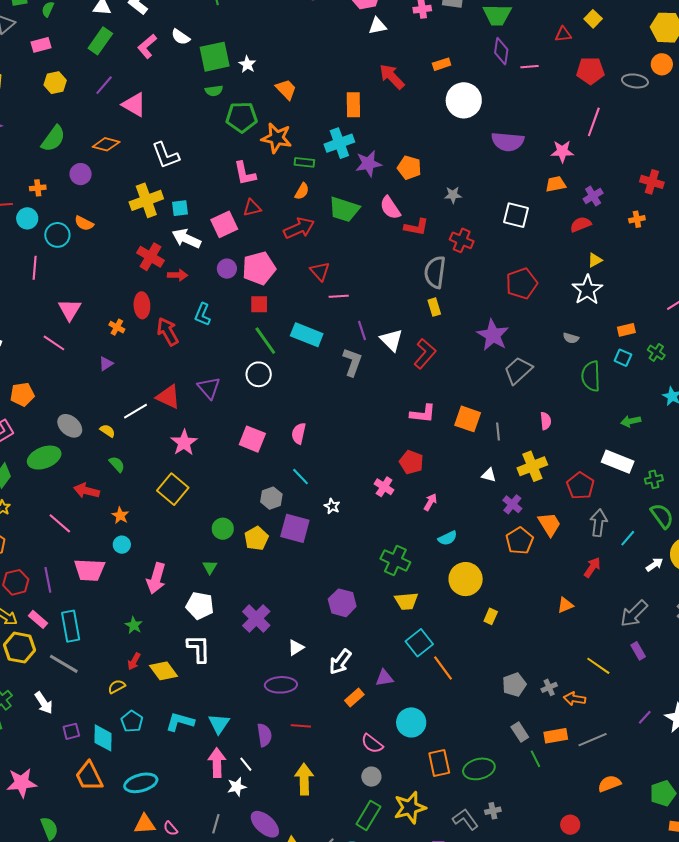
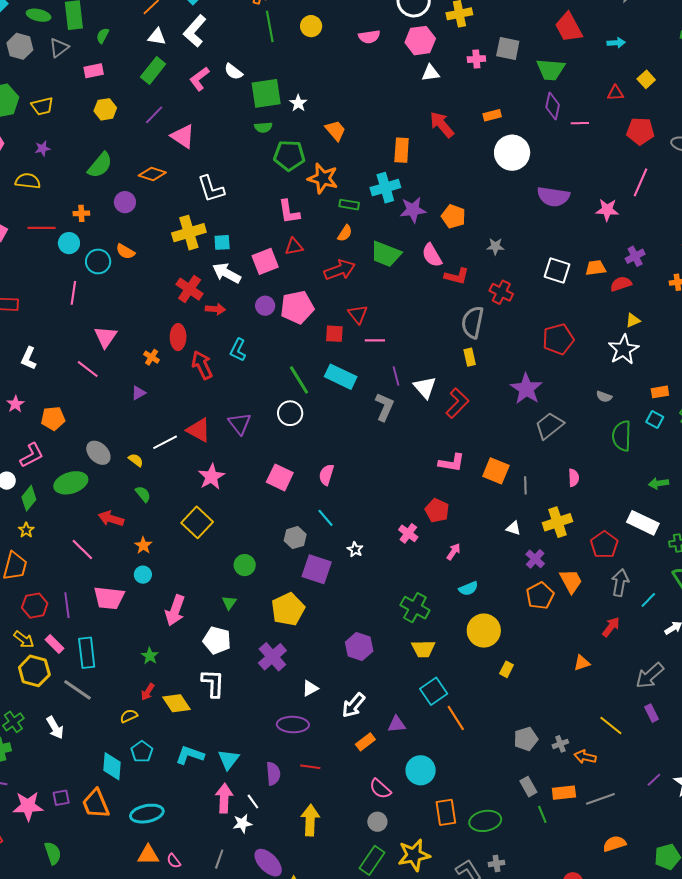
orange trapezoid: (556, 184) -> (596, 268), moved
red square: (259, 304) -> (334, 334), moved
yellow pentagon: (256, 538) -> (288, 609), moved, size x1.4
purple square: (71, 731) -> (61, 798), moved

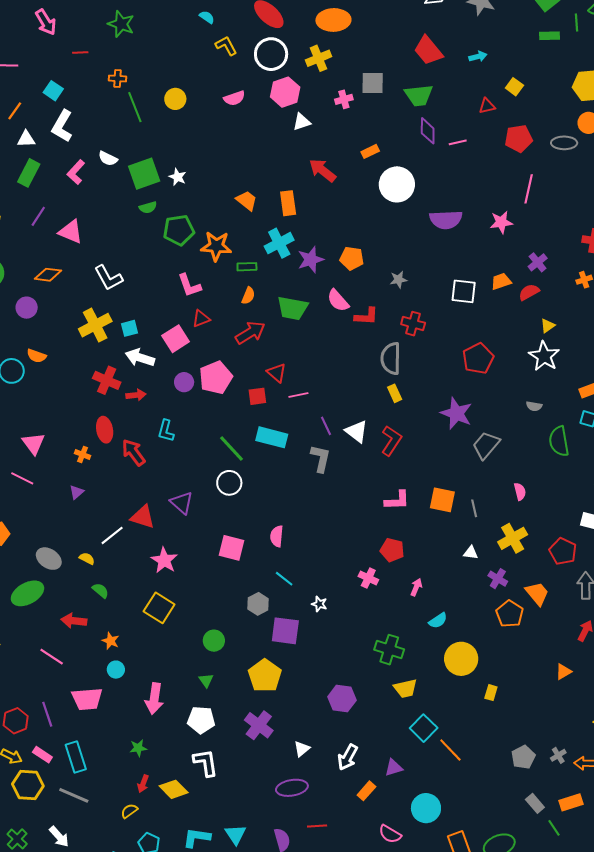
orange trapezoid: (335, 131) -> (247, 201), moved
green star: (150, 656) -> (138, 748), turned -30

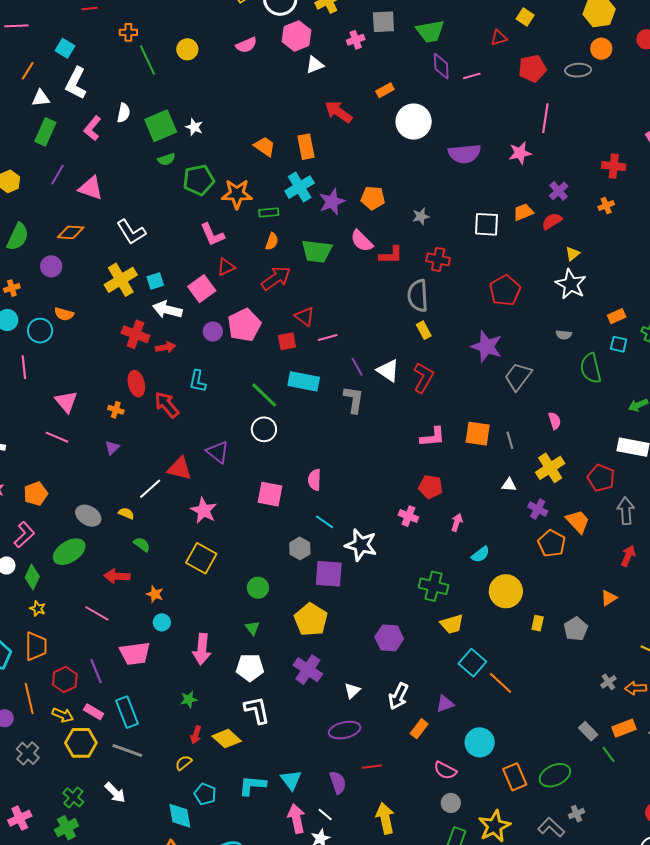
white semicircle: (108, 159) -> (124, 113), turned -102
white star: (319, 604) -> (361, 545), size x2.0
gray pentagon: (523, 757) -> (576, 629), moved

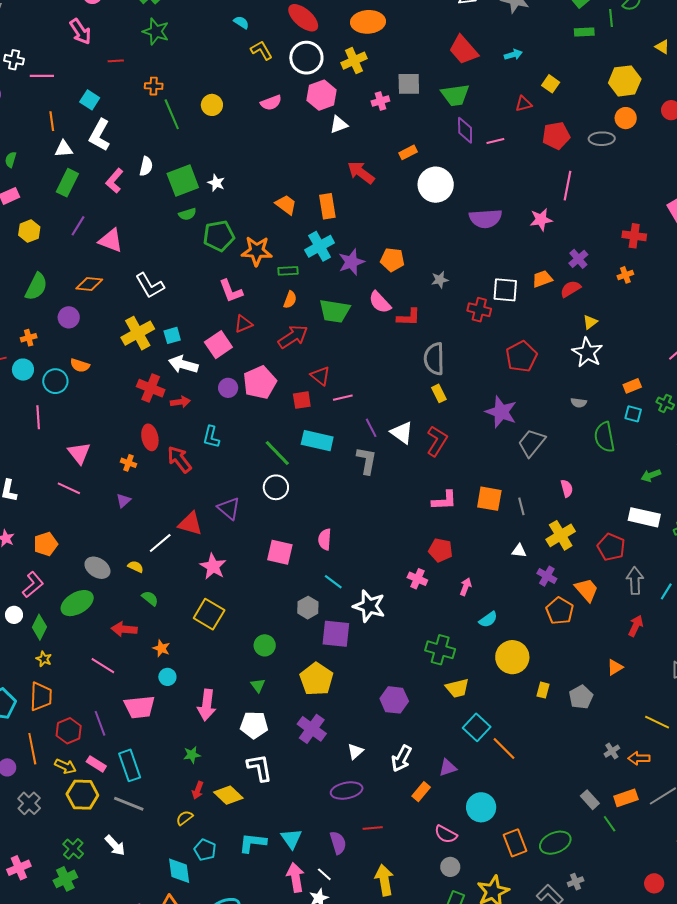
orange line: (28, 71) -> (52, 121), turned -42
red cross: (438, 259) -> (479, 310), moved

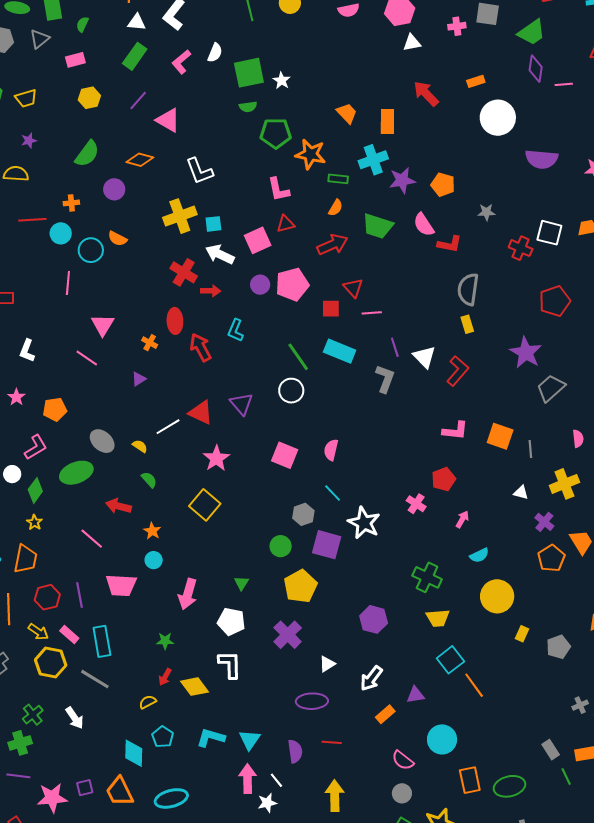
green trapezoid: (455, 95) -> (532, 32), turned -36
red pentagon: (441, 550) -> (444, 479), turned 30
green circle: (265, 645) -> (281, 546), moved

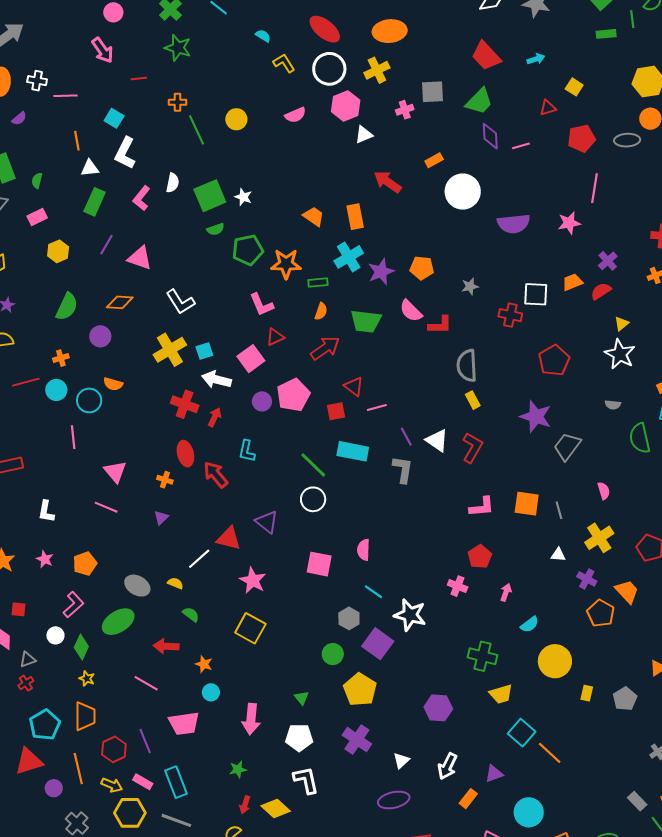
red arrow: (211, 291) -> (215, 417), turned -54
purple square: (327, 545) -> (378, 644), turned 32

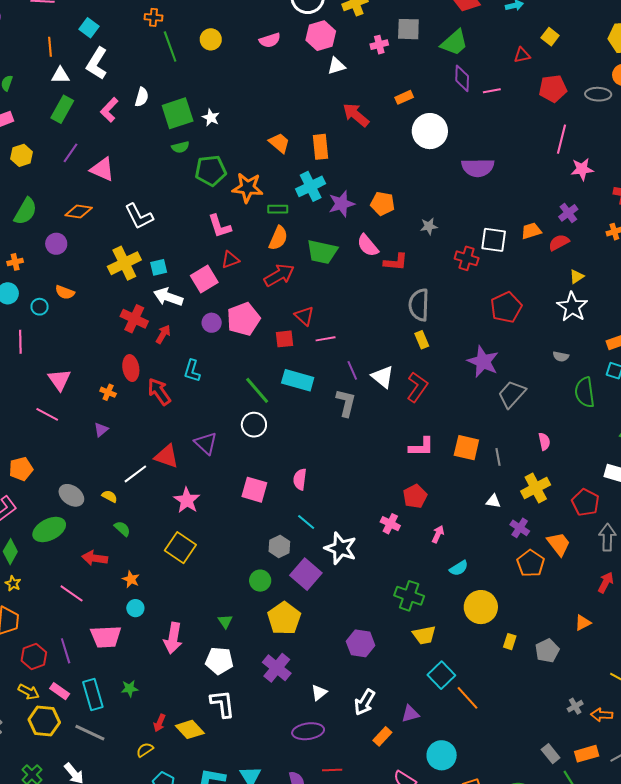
pink star: (569, 223) -> (582, 169), moved
orange semicircle: (321, 311) -> (278, 238), size x1.4
cyan circle: (89, 400) -> (40, 307), size x0.7
green star: (238, 769) -> (130, 689), moved

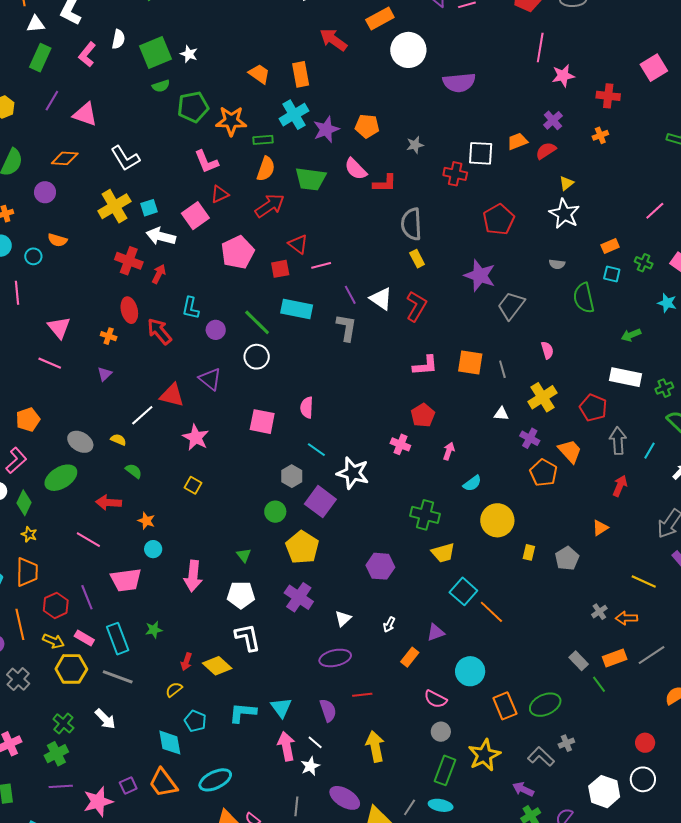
orange rectangle: (404, 97) -> (380, 18), size x1.5
purple circle: (212, 323) -> (216, 330), moved
yellow square: (180, 548) -> (193, 485), size x0.6
white arrow: (365, 702) -> (389, 625), size x0.6

